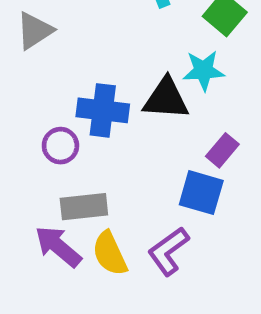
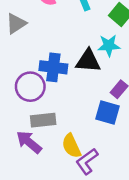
purple circle: (60, 146) -> (30, 87), size x1.5
purple L-shape: (168, 251) -> (87, 161), moved
yellow semicircle: (110, 254) -> (71, 146), moved

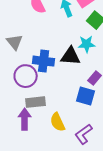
gray triangle: (16, 24) -> (15, 42), moved, turned -36
purple arrow: (29, 142) -> (25, 119), turned 50
purple L-shape: (87, 161) -> (84, 134), moved

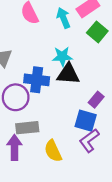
cyan star: (87, 44) -> (62, 56), moved
purple L-shape: (84, 134) -> (89, 140), moved

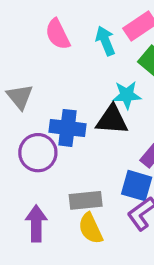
cyan star: (62, 56) -> (127, 95), moved
gray rectangle: (27, 128) -> (86, 200), moved

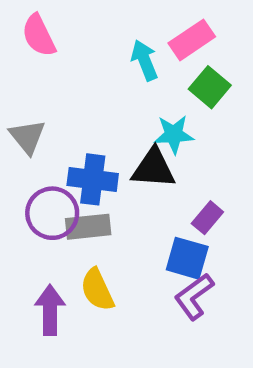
pink semicircle: (58, 34) -> (39, 35), moved
gray rectangle: (86, 200) -> (88, 227), moved
yellow semicircle: (91, 228) -> (97, 290), moved

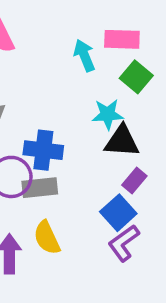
pink rectangle: (192, 40) -> (122, 39), turned 36
black triangle: (153, 168) -> (122, 141), moved
blue square: (187, 258) -> (118, 213), turned 32

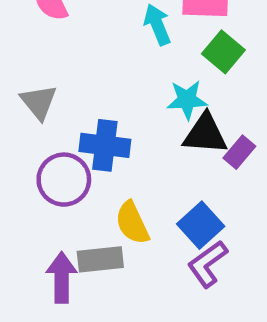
purple rectangle: (134, 181) -> (239, 152), moved
gray rectangle: (40, 188) -> (100, 259), moved
yellow semicircle: (47, 238) -> (132, 223), moved

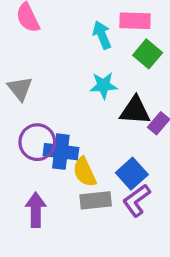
cyan star: (187, 100) -> (103, 85), moved
blue cross: (105, 145) -> (61, 152), moved
gray rectangle: (100, 259) -> (96, 200), moved

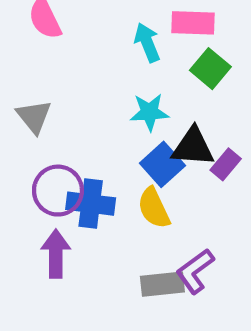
yellow semicircle: (85, 172) -> (154, 208), moved
blue square: (132, 174) -> (162, 164), moved
gray rectangle: (96, 200) -> (162, 284), moved
purple arrow: (36, 210) -> (56, 254), moved

